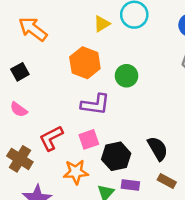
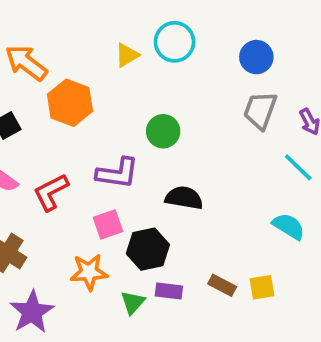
orange hexagon: (85, 63) -> (70, 103), moved
red L-shape: (51, 138) -> (51, 192), moved
black semicircle: (158, 149) -> (184, 198), moved, turned -50

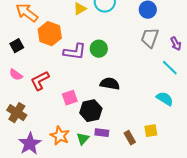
purple L-shape: (117, 173) -> (75, 52), moved
orange star: (89, 272) -> (60, 136), moved, turned 30
brown rectangle: (222, 285) -> (130, 138), moved, turned 32

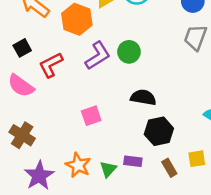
orange hexagon: (50, 34) -> (77, 19), moved
purple L-shape: (75, 52) -> (98, 56), turned -40
pink semicircle: (16, 75) -> (21, 86), size x1.5
red L-shape: (40, 81) -> (51, 65), moved
black hexagon: (91, 111) -> (159, 131), moved

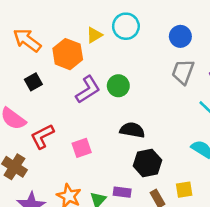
black square: (22, 48) -> (33, 82), moved
red L-shape: (51, 65) -> (42, 136), moved

